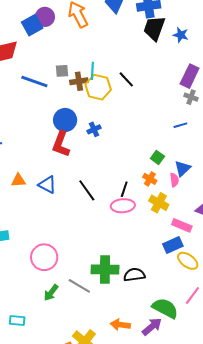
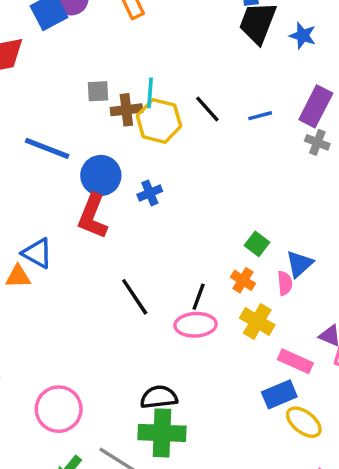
blue line: (34, 81) -> (47, 148), moved
blue line: (180, 125) -> (260, 116), moved
blue triangle: (47, 185) -> (37, 253), moved
black semicircle: (134, 275) -> (159, 397), moved

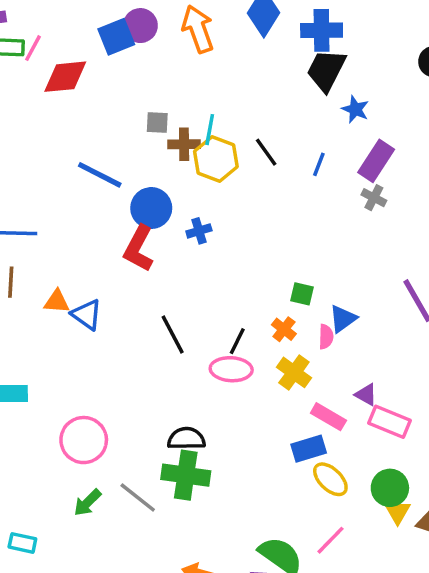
blue star: (303, 36) -> (355, 109), moved
blue line: (260, 116) -> (319, 164), turned -60
green square: (257, 244) -> (302, 294), turned -30
blue triangle: (37, 253) -> (87, 315), moved

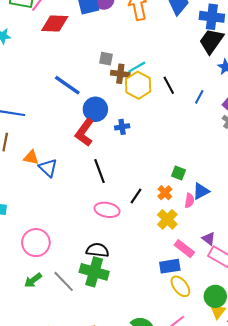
cyan line: (210, 130) -> (137, 67), turned 42
black line: (173, 334) -> (99, 171), moved
pink ellipse: (231, 369) -> (107, 210), moved

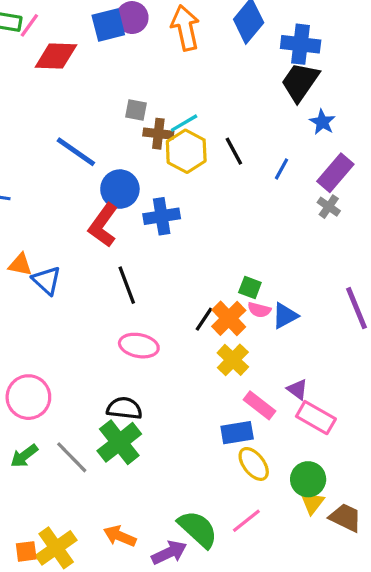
blue cross: (122, 127) -> (162, 216), size x1.5
orange cross: (165, 193) -> (229, 318), size x1.5
black line: (136, 196) -> (204, 319), moved
pink semicircle: (189, 201) -> (259, 310), moved, turned 96
green cross: (94, 272) -> (119, 442), turned 36

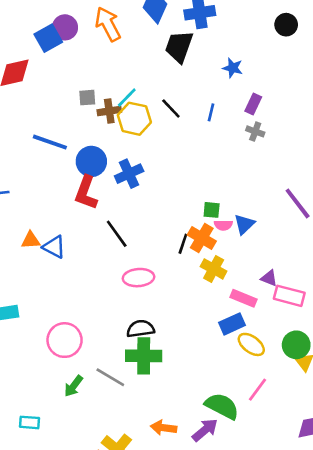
black trapezoid: (300, 82) -> (179, 47), moved
purple rectangle: (335, 173) -> (253, 104), size x0.7
green cross: (119, 442) -> (144, 356), turned -36

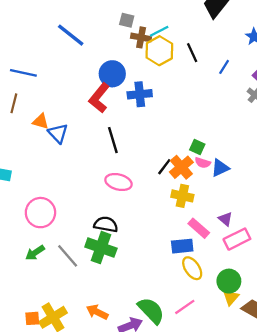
blue line: (50, 142) -> (71, 35), moved
yellow cross: (214, 269) -> (182, 196), turned -35
pink rectangle: (289, 296) -> (237, 239), turned -60

